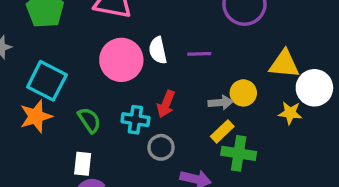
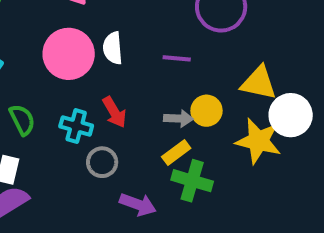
purple line: (199, 54) -> (177, 58), moved
red arrow: (166, 104) -> (114, 112), turned -60
yellow star: (290, 113) -> (258, 141), size x1.6

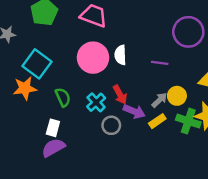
gray arrow: (178, 119) -> (159, 100), turned -49
cyan cross: (76, 126) -> (96, 102), turned 30
green cross: (192, 181) -> (188, 121), moved
purple arrow: (138, 204) -> (134, 111), moved

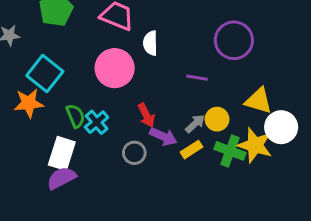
white semicircle: (120, 55) -> (150, 43), moved
cyan cross: (96, 102) -> (97, 122), moved
white rectangle: (53, 128) -> (62, 153), size x1.5

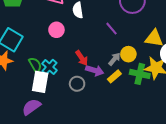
pink circle: (115, 68) -> (56, 30), size x0.6
purple line: (197, 78) -> (112, 29), turned 48
white rectangle: (62, 153) -> (40, 82), moved

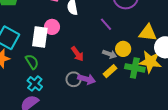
gray arrow: (114, 59) -> (110, 54), turned 72
cyan cross: (49, 67) -> (35, 84), moved
purple arrow: (95, 70) -> (87, 79), moved
white rectangle: (40, 82) -> (40, 37), moved

